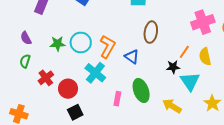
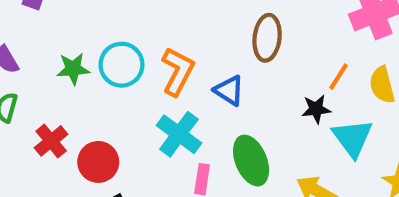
cyan cross: (95, 73) -> (179, 134), moved

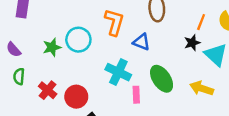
orange L-shape: (178, 71) -> (114, 22), moved

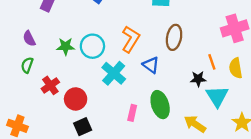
orange line: (201, 22) -> (212, 62), turned -56
cyan cross: (118, 72) -> (114, 73), moved

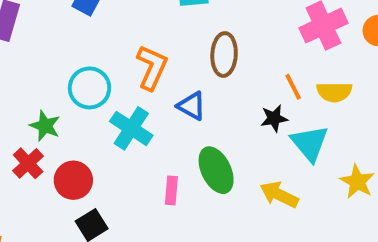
green star: (66, 46) -> (45, 126), moved, turned 30
yellow semicircle: (236, 68) -> (334, 92), turned -72

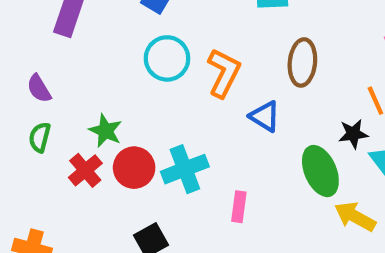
cyan circle: (90, 88) -> (167, 58), moved
cyan cross: (131, 128) -> (185, 169), moved, turned 33
green ellipse: (216, 170) -> (320, 171), moved
red circle: (73, 180) -> (134, 168), moved

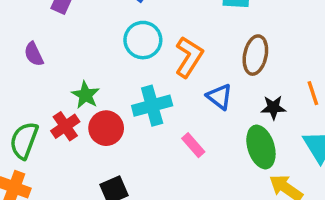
black star: (353, 134) -> (273, 108), moved
green semicircle: (40, 137) -> (24, 140), moved, size x1.5
cyan cross: (185, 169) -> (152, 106), moved
pink rectangle: (239, 207) -> (193, 145), moved, turned -55

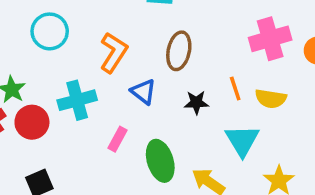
cyan circle: (143, 40) -> (50, 31), moved
pink rectangle: (193, 145) -> (117, 139), turned 70
green ellipse: (261, 147) -> (160, 161), moved

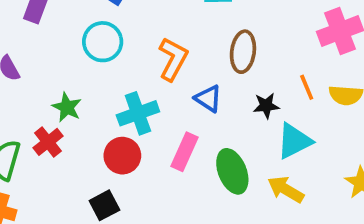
red circle: (32, 122) -> (122, 156), moved
pink rectangle: (117, 139) -> (185, 152), size x1.4
cyan triangle: (242, 140) -> (294, 141), moved, turned 39

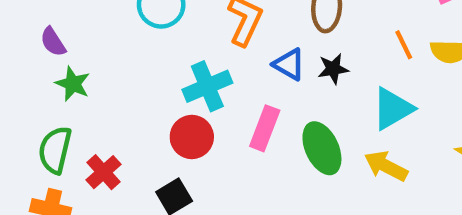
black star: (266, 106) -> (333, 69), moved
green star: (67, 107) -> (73, 84), moved
red cross: (48, 142) -> (104, 172), moved

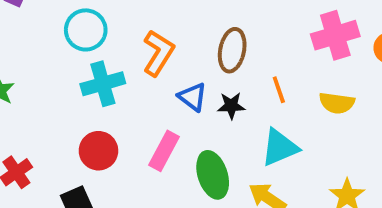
orange line: (404, 45) -> (279, 90), moved
cyan cross: (207, 86) -> (103, 84), moved

